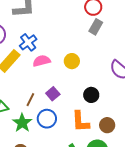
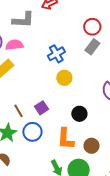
blue cross: (28, 42) -> (56, 54), moved
pink semicircle: (42, 61) -> (14, 45), moved
brown line: (30, 100) -> (18, 111), turned -64

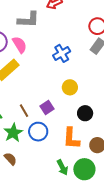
pink semicircle: (14, 45) -> (20, 45), turned 66
yellow circle: (64, 78) -> (70, 87), moved

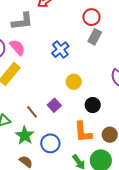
blue circle: (38, 132) -> (50, 143), moved

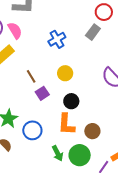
red circle: (91, 17) -> (104, 12), moved
black circle: (93, 105) -> (71, 101), moved
brown line: (32, 112) -> (31, 76), moved

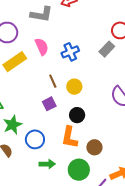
pink semicircle: (15, 31) -> (42, 47), moved
brown line: (31, 76) -> (53, 81), moved
green arrow: (58, 153) -> (47, 164), moved, turned -70

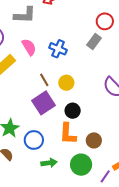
blue cross: (70, 52) -> (58, 49), turned -36
purple square: (49, 104) -> (44, 103), size x1.6

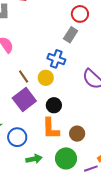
blue cross: (58, 49) -> (56, 59), moved
purple line: (105, 176) -> (91, 169), turned 40

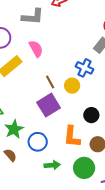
black circle: (54, 105) -> (91, 115), moved

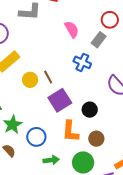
pink semicircle: (36, 49) -> (72, 29), moved
yellow circle: (72, 86) -> (30, 80), moved
purple square: (49, 105) -> (60, 100), moved

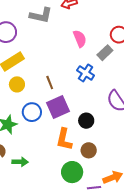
yellow circle: (30, 80) -> (17, 84), moved
blue circle: (36, 137) -> (32, 112), moved
green arrow: (51, 160) -> (20, 162), moved

